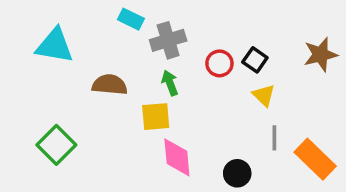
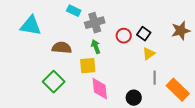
yellow triangle: (264, 95) -> (149, 54), turned 40
green square: (56, 145) -> (54, 82), moved

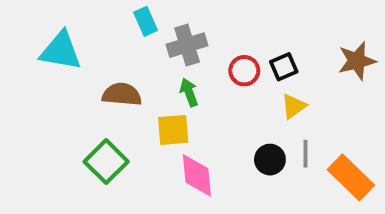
cyan rectangle: (74, 11) -> (146, 21), turned 40
black square: (144, 34) -> (284, 67), turned 32
black circle: (134, 98) -> (270, 160), moved

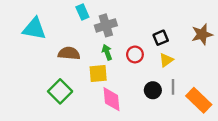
red circle: (244, 71) -> (135, 54), moved

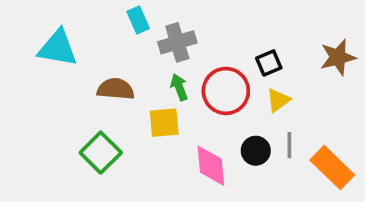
red circle: (135, 54) -> (226, 91), size x1.6
pink diamond: (111, 99) -> (211, 166), moved

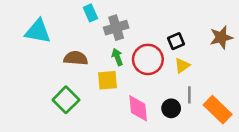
black circle: (256, 151) -> (171, 108), moved

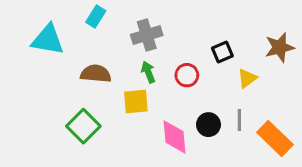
cyan rectangle: (90, 13) -> (96, 16), moved, turned 56
red circle: (148, 59) -> (187, 75), size x0.6
yellow triangle: (182, 66) -> (247, 78), moved
black circle: (171, 108) -> (208, 125), moved

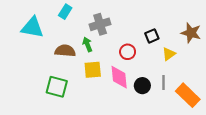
brown star: (280, 47) -> (191, 33), turned 30
green arrow: (148, 72) -> (87, 44), moved
green square: (83, 126) -> (57, 87), turned -30
pink diamond: (175, 137) -> (119, 77), moved

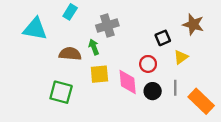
brown star: (191, 33) -> (193, 24), moved
red circle: (128, 52) -> (148, 64), moved

